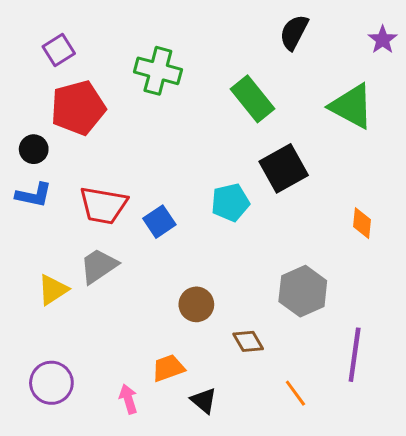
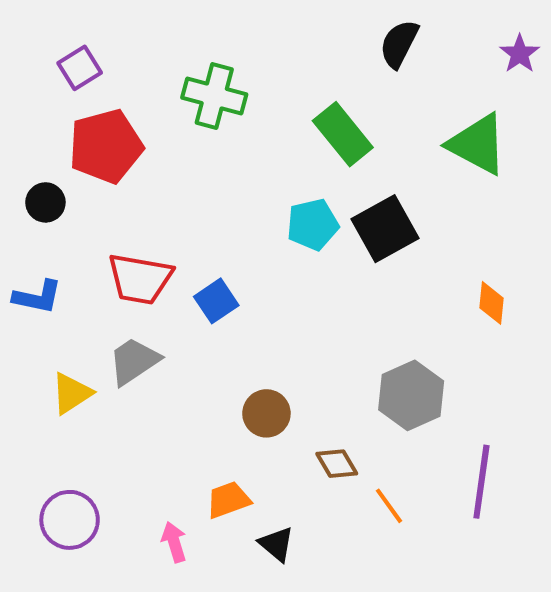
blue L-shape: (34, 195) -> (37, 297), moved
cyan pentagon: (230, 202) -> (313, 225), moved
orange line: (295, 393) -> (389, 506), moved

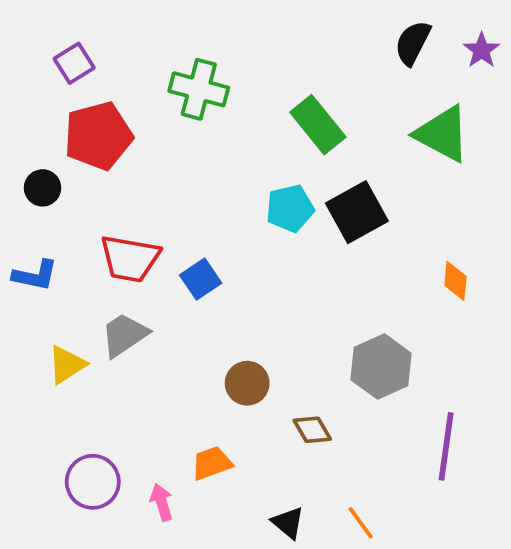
black semicircle: (399, 44) -> (413, 43), moved
orange line: (389, 506) -> (361, 523), moved
purple circle: (70, 520) -> (93, 482), moved
black triangle: (277, 544) -> (288, 523), moved

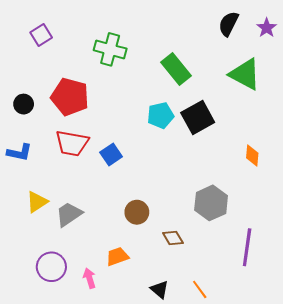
red pentagon: (98, 136) -> (70, 97), moved, turned 30
gray trapezoid: (124, 335) -> (69, 214), moved

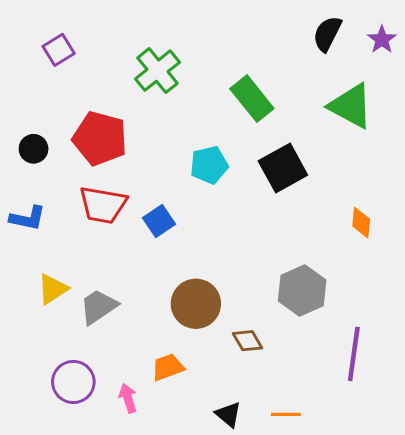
green cross: (110, 49) -> (157, 71), turned 36
cyan pentagon: (161, 115) -> (209, 165), moved
brown circle: (137, 212) -> (196, 304), size x1.4
orange line: (200, 289) -> (286, 414), turned -54

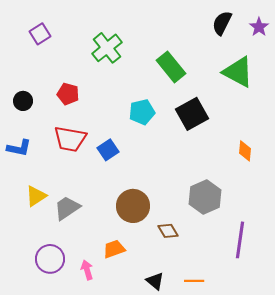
red pentagon: (100, 138) -> (68, 94), size x0.6

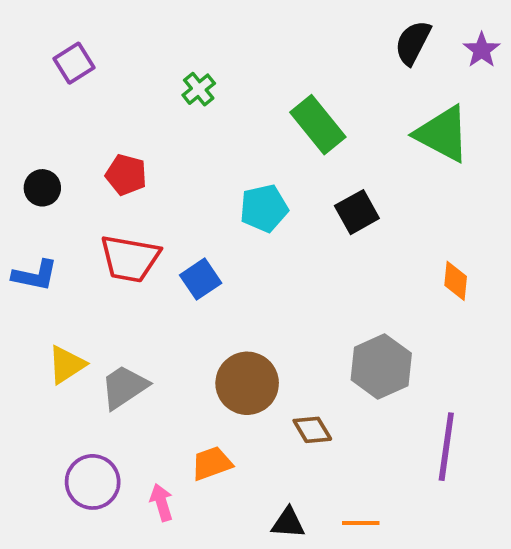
green cross: (107, 48) -> (199, 89), size x0.6
black square: (192, 114) -> (357, 212), size x0.7
black triangle: (155, 281) -> (288, 523), turned -36

